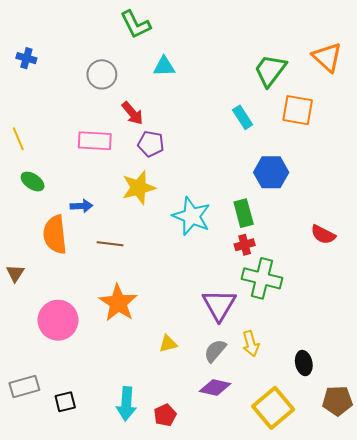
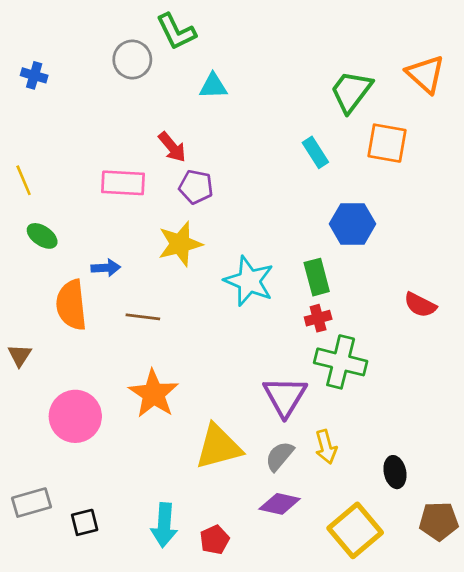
gray circle: (102, 74) -> (132, 60), moved
yellow triangle: (168, 344) -> (219, 447), size x2.0

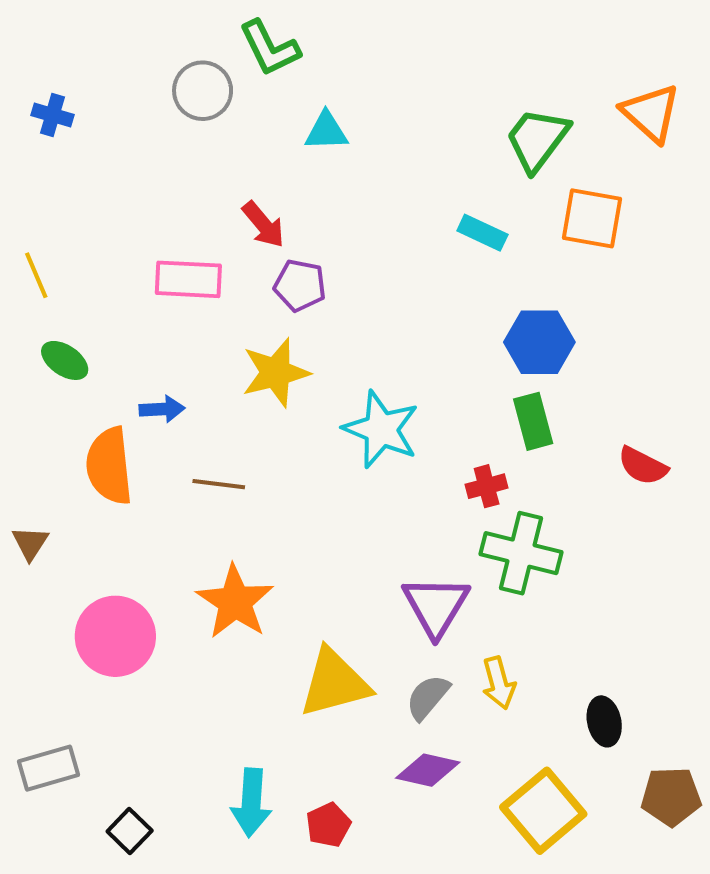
cyan rectangle: (315, 152) -> (482, 233), turned -32
green rectangle: (317, 277) -> (533, 421), moved
black square: (85, 522) -> (130, 831), moved, turned -32

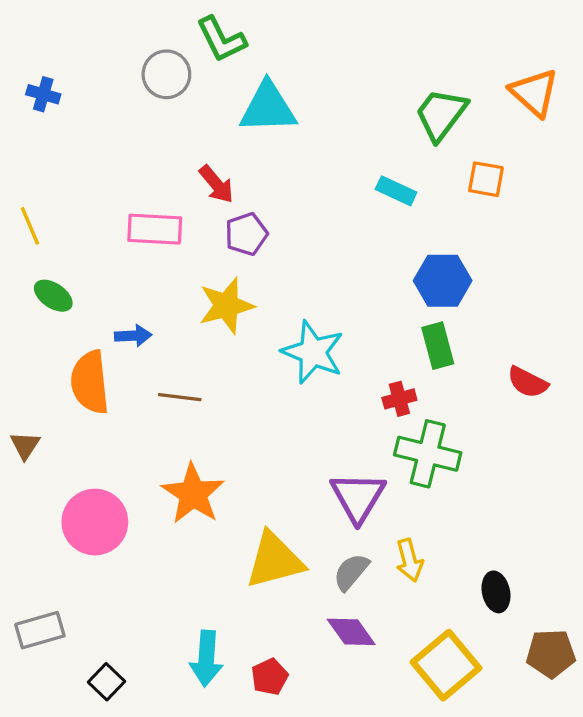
cyan triangle: (326, 131) -> (268, 108), size x1.6
orange square: (592, 218) -> (486, 179), size x0.7
purple pentagon: (300, 285) -> (246, 234), turned -30
purple diamond: (428, 770) -> (351, 632), turned 42

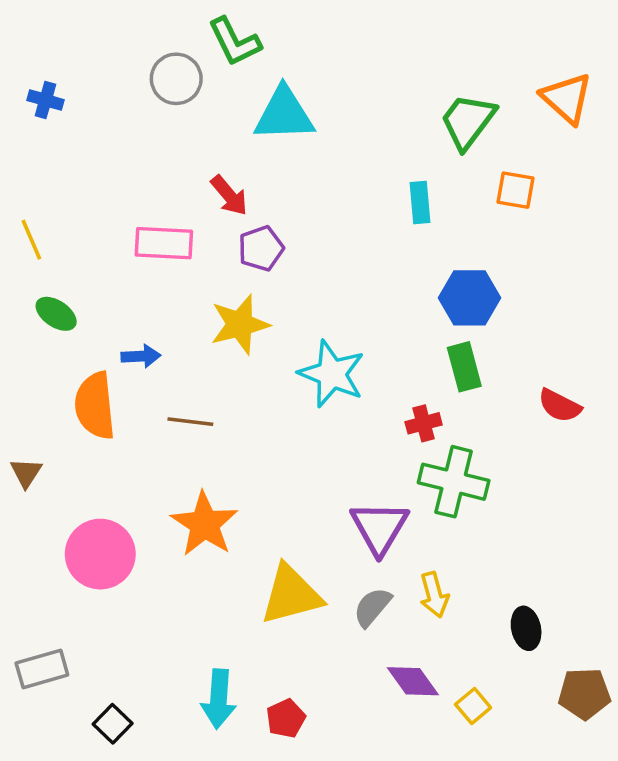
cyan rectangle: (396, 191) -> (420, 202), turned 60
purple diamond: (351, 632) -> (413, 681), moved
yellow square: (446, 665) -> (473, 706), size x0.5

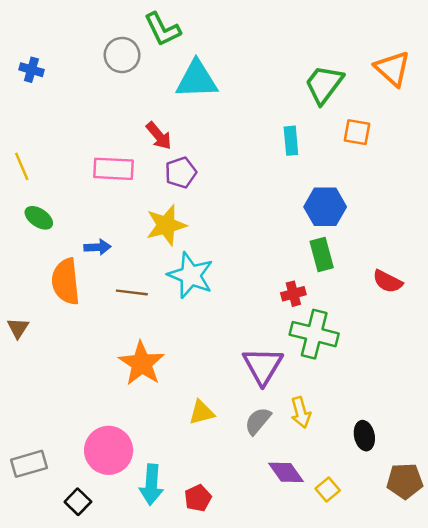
cyan star: (332, 374) -> (191, 275), moved
pink circle: (100, 554) -> (109, 450), moved
yellow triangle: (291, 595) -> (202, 412), size x0.6

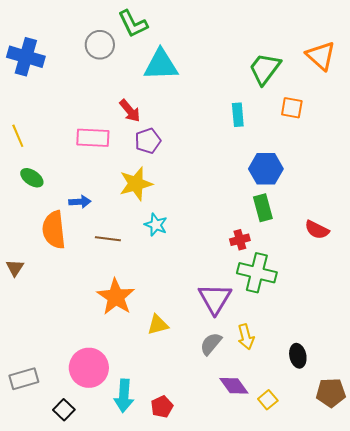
blue cross: (31, 70) -> (26, 57), size x1.8
cyan star: (191, 275) -> (156, 225), size x0.6
yellow triangle: (202, 412) -> (158, 325), moved

